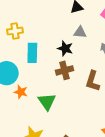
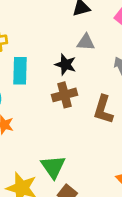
green triangle: (47, 102) -> (53, 167), moved

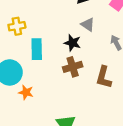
gray triangle: (86, 42) -> (88, 25), turned 32

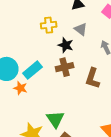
yellow cross: (17, 26) -> (49, 25), moved
cyan rectangle: (37, 49) -> (32, 70), moved, turned 48

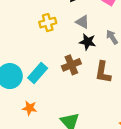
black star: (66, 45) -> (88, 42), moved
orange star: (20, 88) -> (30, 108), moved

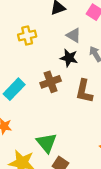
gray triangle: (82, 22) -> (74, 35), moved

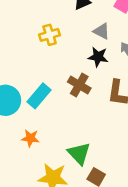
brown cross: (51, 82) -> (79, 85), turned -36

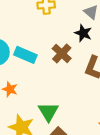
cyan rectangle: (39, 96) -> (25, 55), turned 60

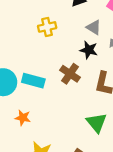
green triangle: (48, 112) -> (97, 123), moved

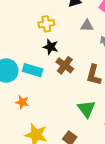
gray triangle: (94, 27) -> (87, 26), turned -32
black star: (89, 50) -> (51, 47), moved

